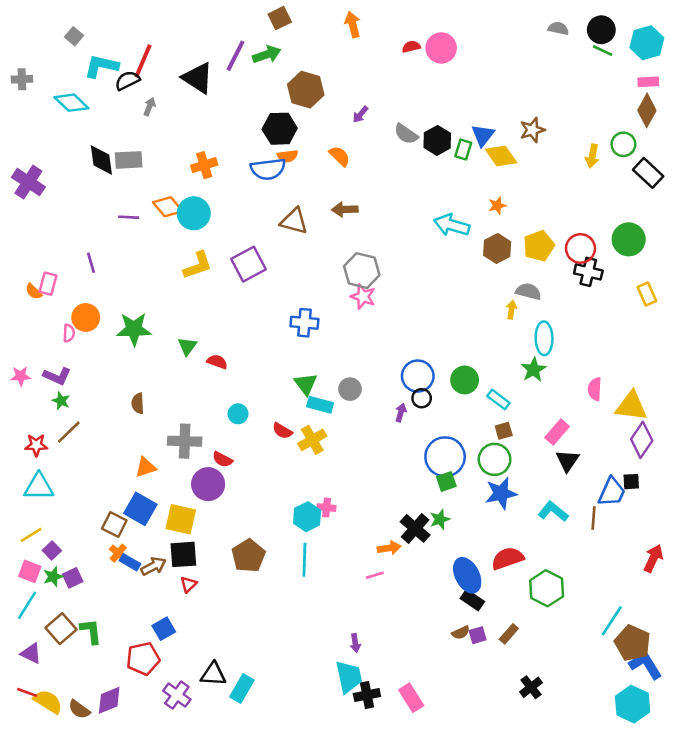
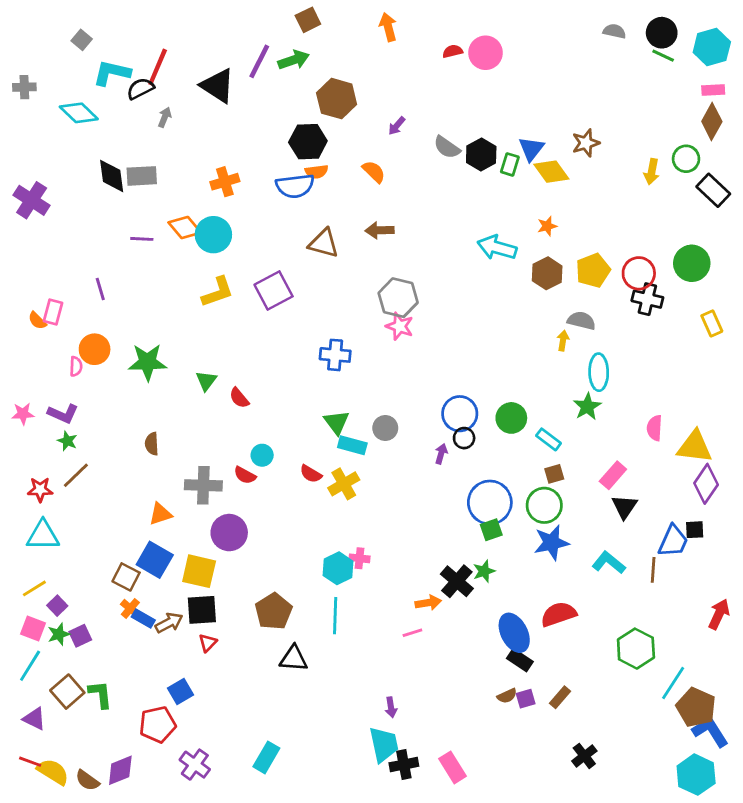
red semicircle: (217, 362) -> (239, 398), turned -150
red semicircle: (222, 459) -> (245, 475), moved
green hexagon: (547, 588) -> (636, 649), moved
black triangle: (213, 674) -> (294, 659), moved

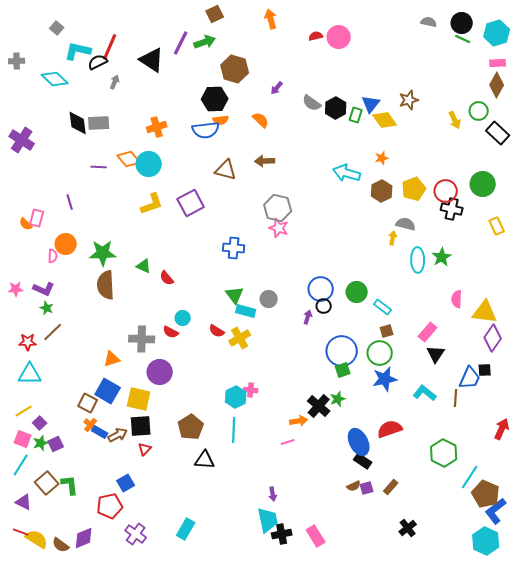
yellow arrow: (652, 172) -> (455, 120), turned -36
green triangle: (206, 381) -> (144, 266), turned -42
green star: (587, 407) -> (442, 257), moved
brown semicircle: (152, 444) -> (106, 285), moved, size x1.8
blue L-shape: (710, 732) -> (496, 511), turned -96

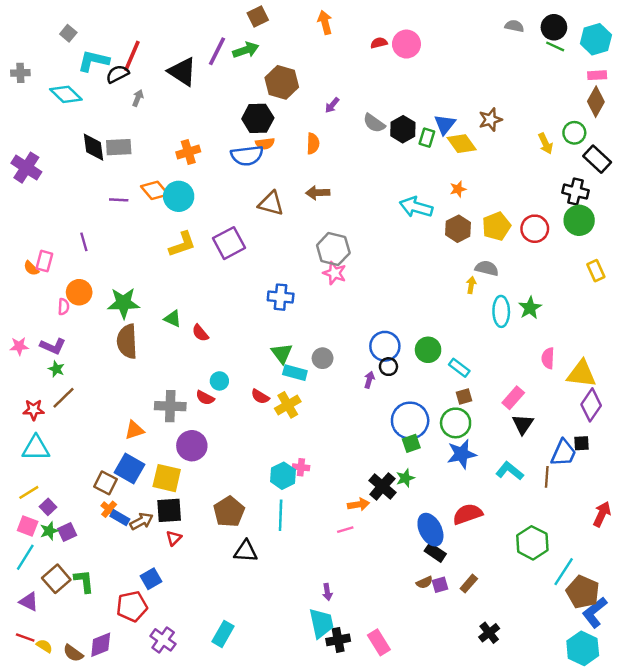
orange semicircle: (261, 120) -> (313, 144), turned 48
black cross: (452, 209) -> (576, 192), moved
yellow semicircle: (37, 539) -> (44, 646), size x0.6

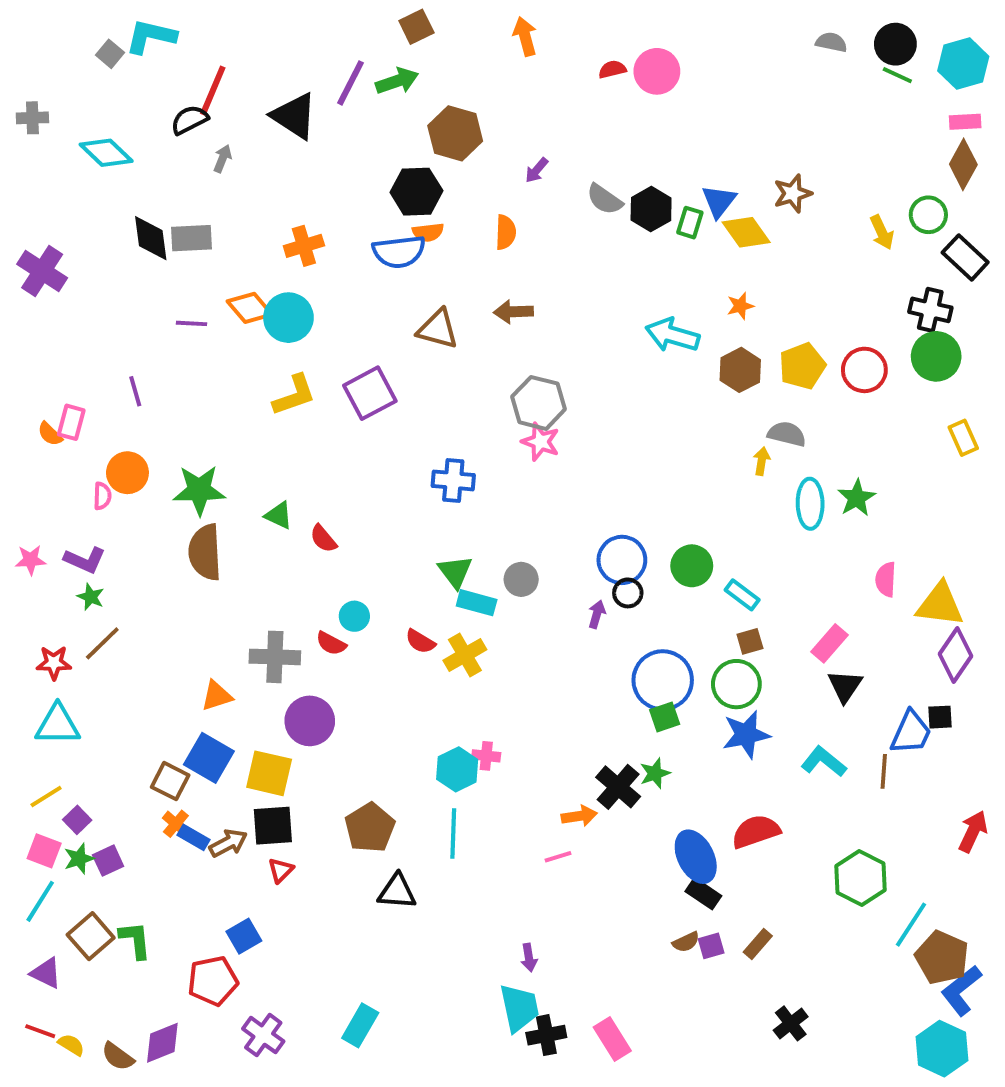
cyan L-shape: (94, 61) -> (151, 36), moved

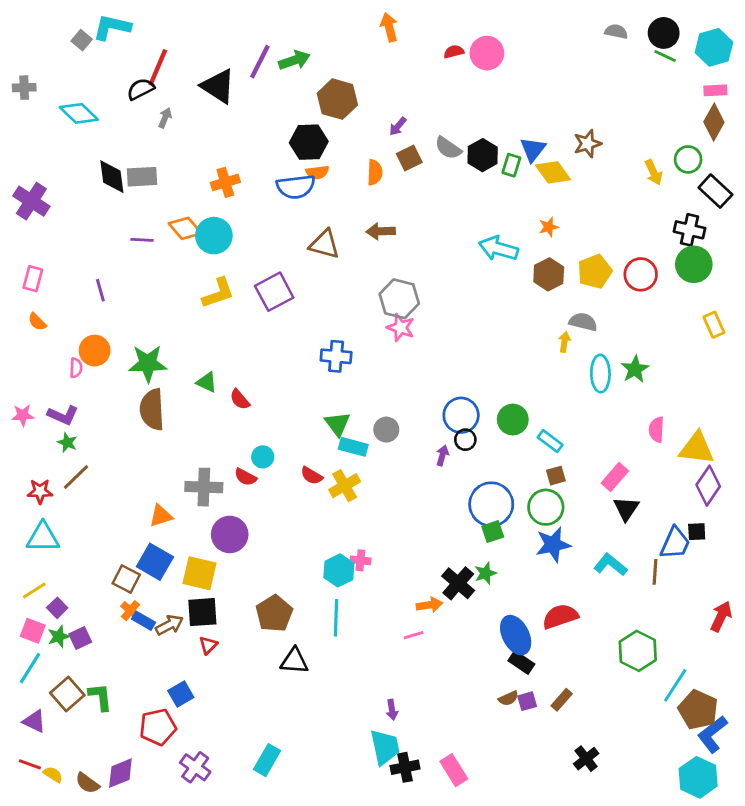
brown square: (416, 27) -> (409, 158), moved
pink rectangle: (71, 422) -> (33, 279), moved

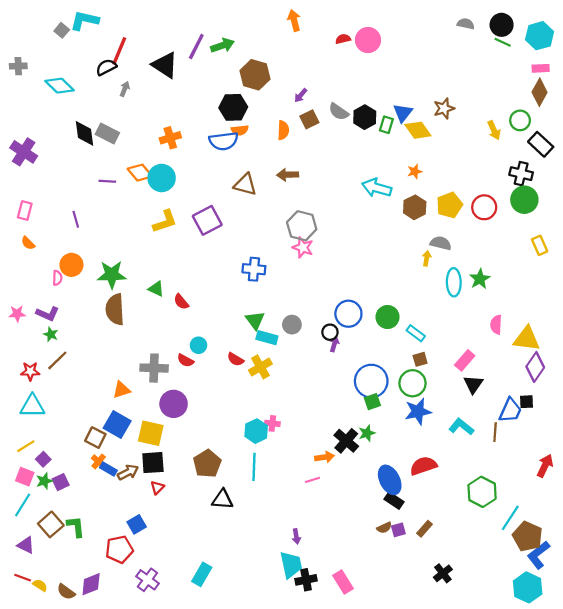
gray rectangle: (142, 177) -> (107, 133), turned 30
black circle: (465, 440) -> (330, 332), moved

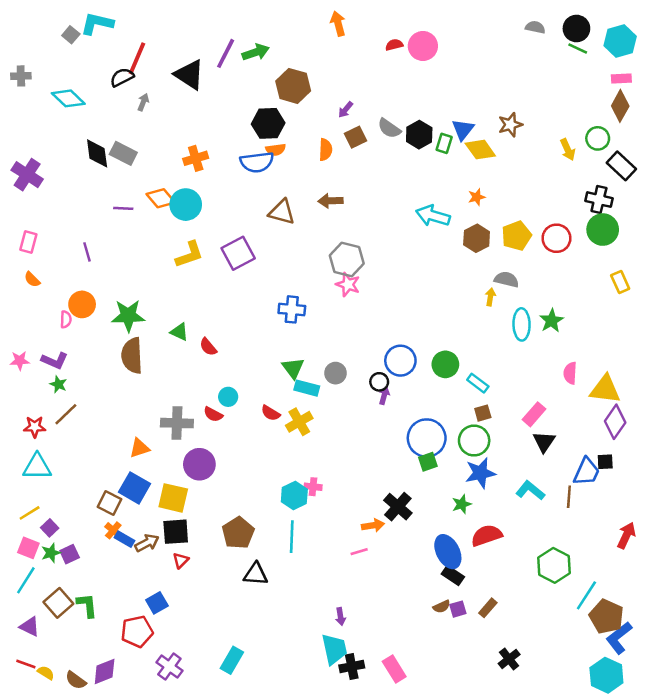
green star: (367, 433) -> (462, 504), moved

